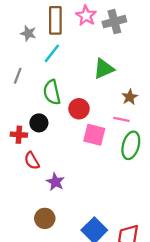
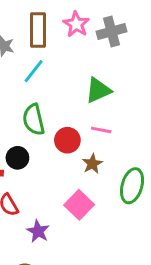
brown star: (130, 97) -> (92, 164), moved
pink line: (121, 119) -> (101, 130), moved
pink square: (94, 135) -> (79, 205), moved, turned 30

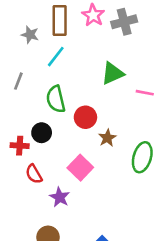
pink line: (101, 130) -> (145, 93), moved
pink square: (79, 205) -> (80, 168), moved

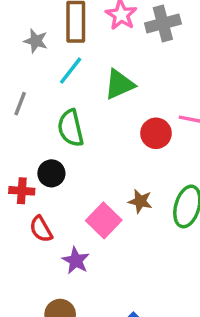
green triangle: (113, 73) -> (119, 84), moved
red circle: (85, 117) -> (156, 133), moved
brown star: (107, 138) -> (140, 201), moved, turned -30

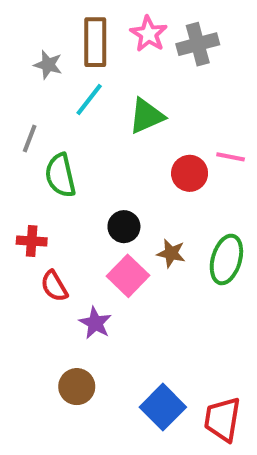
green semicircle: (71, 128) -> (60, 175), moved
black circle: (51, 173) -> (124, 227), moved

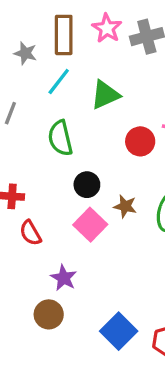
green semicircle: (60, 175) -> (60, 138), moved
purple star: (95, 323) -> (64, 278), moved

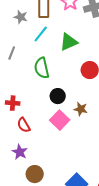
purple star: (64, 278) -> (20, 152), moved

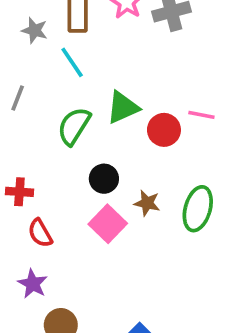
cyan line: (41, 34) -> (72, 62), turned -72
green triangle: (69, 42) -> (123, 107), moved
green semicircle: (42, 68) -> (74, 126), turned 45

